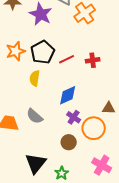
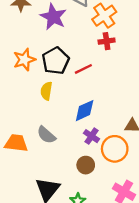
red cross: (93, 60) -> (107, 41), moved

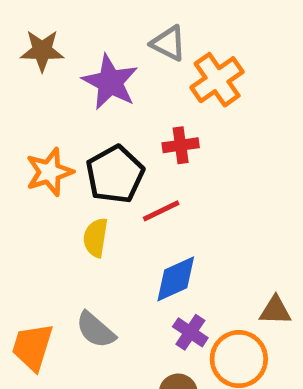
red cross: (107, 41) -> (181, 145), moved
red line: (83, 69) -> (161, 211), moved
orange trapezoid: (16, 143) -> (32, 347), turned -80

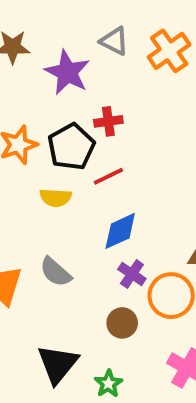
orange cross: (217, 80) -> (169, 51), moved
red cross: (181, 145) -> (108, 121), moved
yellow semicircle: (96, 238) -> (56, 198), turned -96

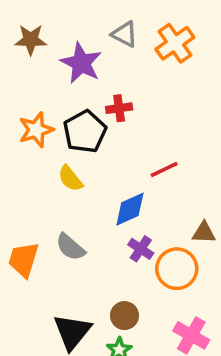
red line: (108, 176) -> (164, 169), moved
yellow semicircle: (56, 198) -> (70, 179), turned 48
brown circle: (122, 323) -> (124, 316), moved

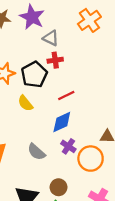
gray triangle: (124, 34) -> (51, 38), moved
purple star: (81, 63) -> (32, 17), moved
red line: (164, 169) -> (66, 96), moved
gray semicircle: (70, 247) -> (36, 152), moved

